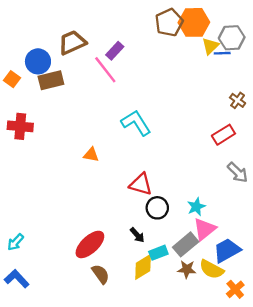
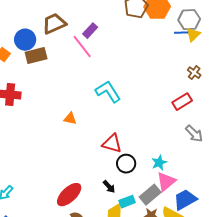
yellow triangle: (210, 46) -> (193, 35), moved

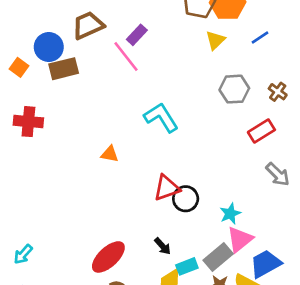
gray hexagon: (189, 20) -> (234, 89), moved
blue line: (181, 33) -> (260, 38), turned -32
yellow triangle: (193, 35) -> (215, 40), moved
red triangle: (112, 144) -> (167, 188), turned -35
black circle: (126, 164) -> (186, 199), moved

